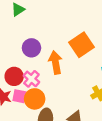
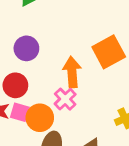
purple circle: (31, 48) -> (26, 48), moved
pink cross: (31, 79) -> (65, 99), moved

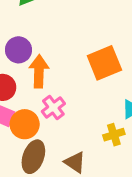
orange arrow: (72, 72) -> (39, 71), moved

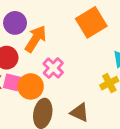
orange arrow: (39, 71) -> (36, 39), turned 40

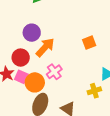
orange square: (91, 22) -> (89, 43), size x0.6

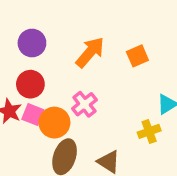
purple circle: (32, 33) -> (32, 43), moved
orange arrow: (45, 47) -> (90, 52), moved

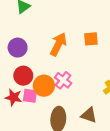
orange square: (137, 56) -> (91, 39), turned 32
orange circle: (54, 123) -> (44, 86), moved

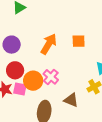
brown triangle: (89, 115) -> (71, 100), moved

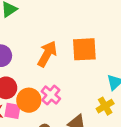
orange square: (79, 41) -> (84, 49), size x1.5

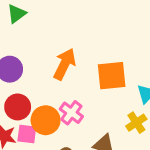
orange square: (84, 49) -> (112, 76), moved

